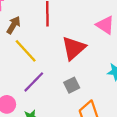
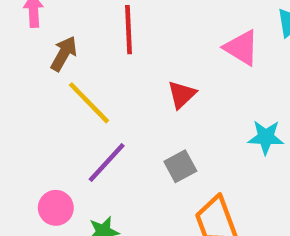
red triangle: (74, 48) -> (182, 95), size x0.6

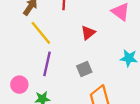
purple line: (107, 163) -> (47, 64), turned -35

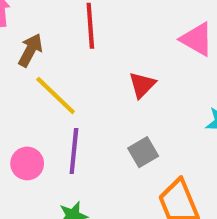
pink circle: (19, 85) -> (27, 163), moved

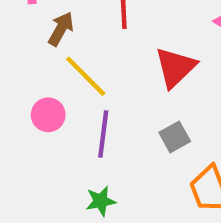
red triangle: (142, 85) -> (175, 67), size x1.5
pink circle: (27, 163) -> (48, 115), moved

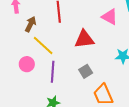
red triangle: (175, 67) -> (84, 39), turned 40

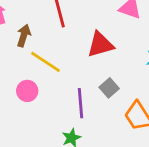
purple line: (53, 72) -> (81, 103), moved

